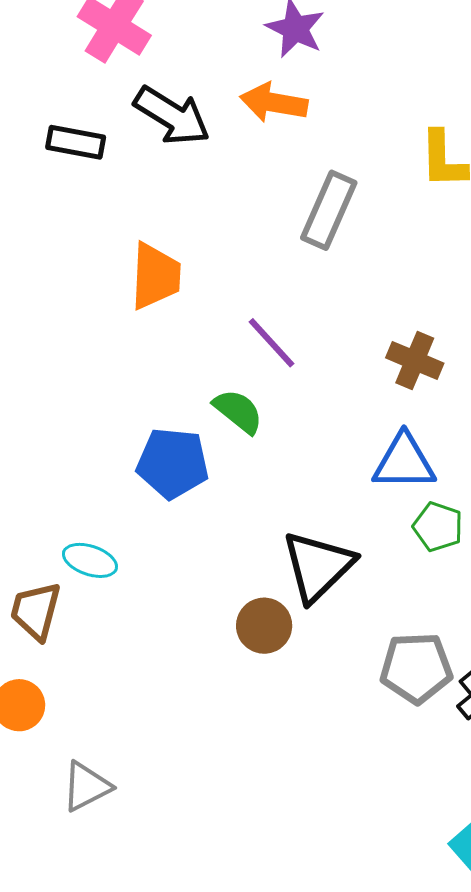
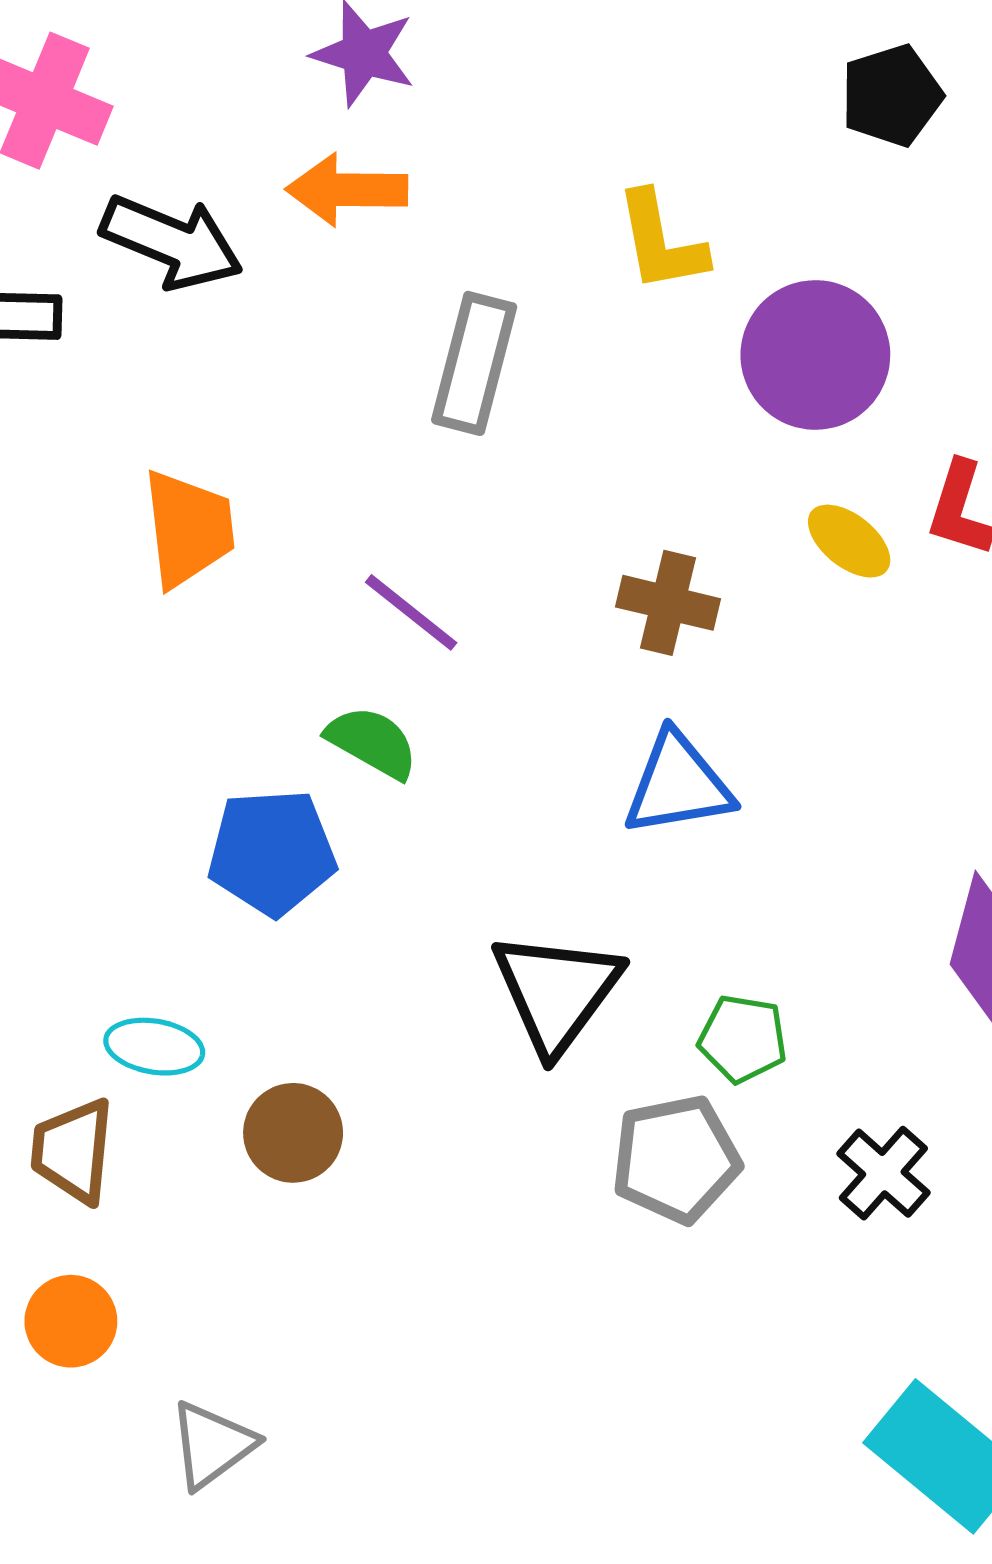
green pentagon: (438, 527) -> (743, 1039), moved
brown circle: (264, 626) -> (293, 1133), moved
gray pentagon: (416, 668) -> (676, 1159), moved

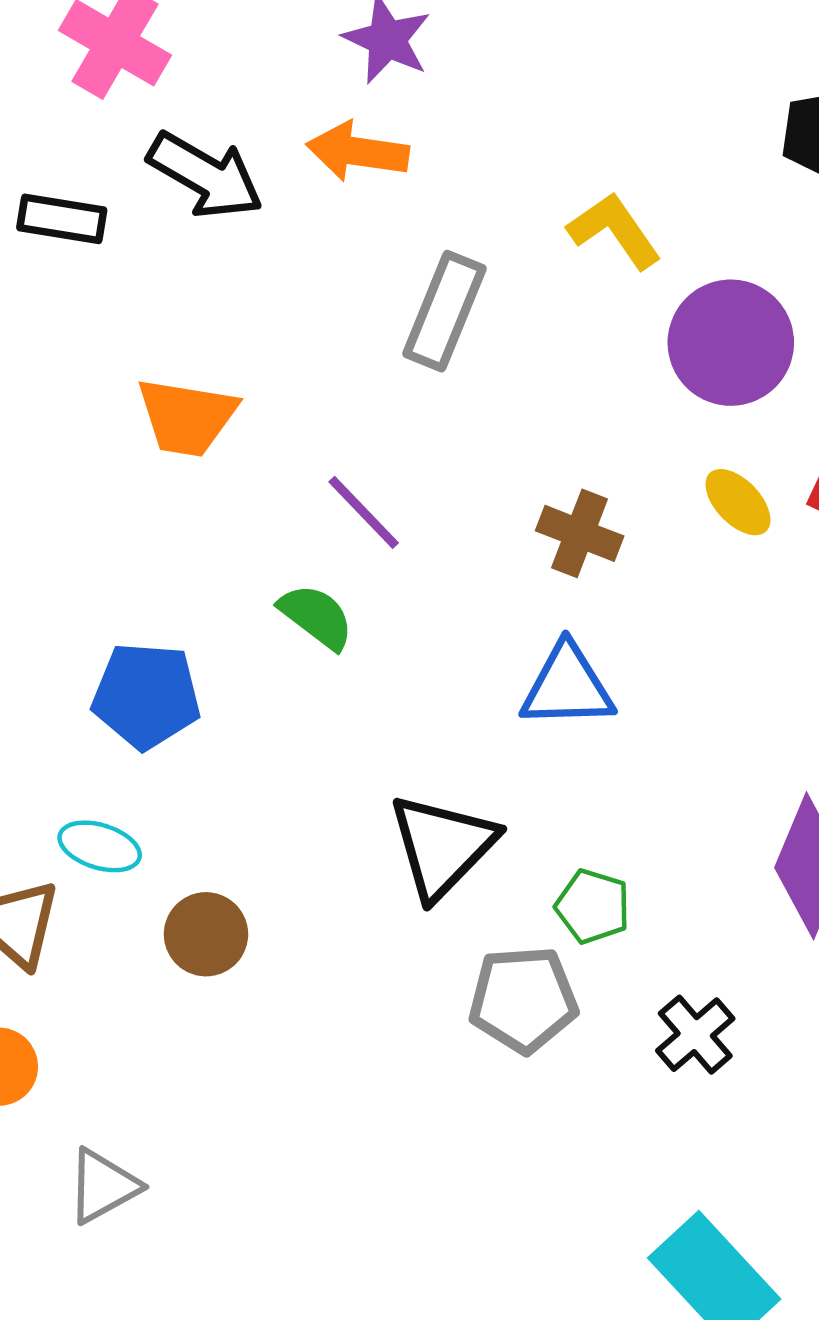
yellow L-shape: (661, 242) -> (614, 231), turned 148
orange trapezoid: (188, 529) -> (187, 417), turned 98
blue pentagon: (272, 852) -> (146, 696), moved

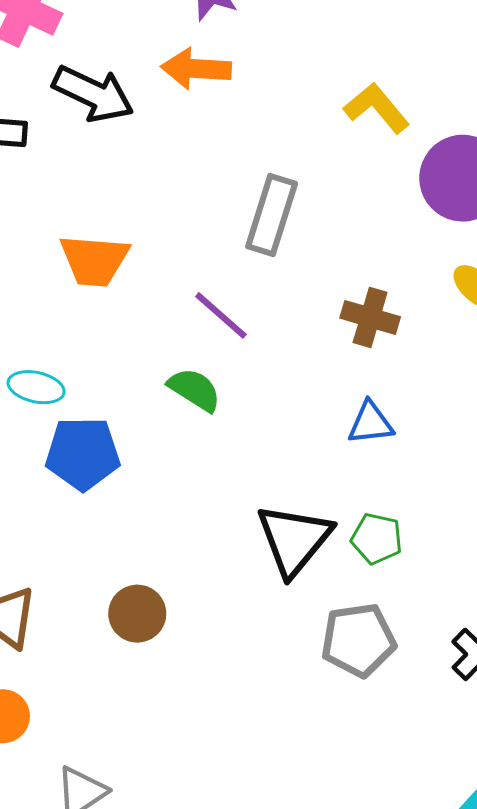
gray rectangle: (444, 311) -> (272, 215), moved
blue triangle: (567, 686) -> (371, 423), size x0.7
cyan ellipse: (100, 846) -> (36, 387), moved
green pentagon: (593, 906) -> (377, 539), moved

